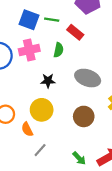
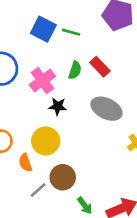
red rectangle: (75, 32) -> (100, 67), moved
pink cross: (29, 50) -> (42, 81), moved, turned -30
brown circle: (84, 116) -> (63, 177), moved

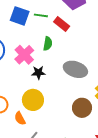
red rectangle: (100, 67) -> (62, 24), moved
brown circle: (63, 177) -> (82, 108), moved

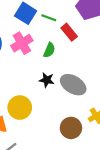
pink cross: (24, 55) -> (22, 43), moved
black star: (38, 73) -> (47, 80), moved

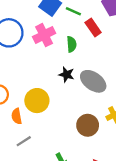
green semicircle: (49, 50) -> (72, 44), turned -32

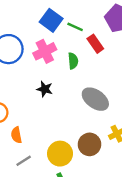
black star: (67, 75) -> (45, 89), moved
yellow circle: (37, 101) -> (60, 154), moved

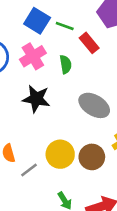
black star: (45, 89) -> (36, 99), size x1.5
yellow circle: (60, 154) -> (60, 154), moved
gray line: (24, 161) -> (29, 170), moved

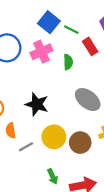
black star: (36, 99) -> (37, 104), moved

